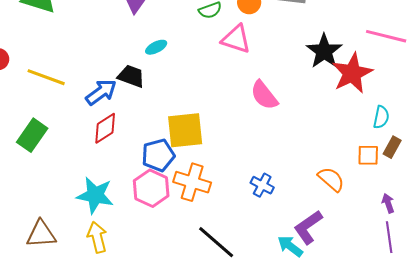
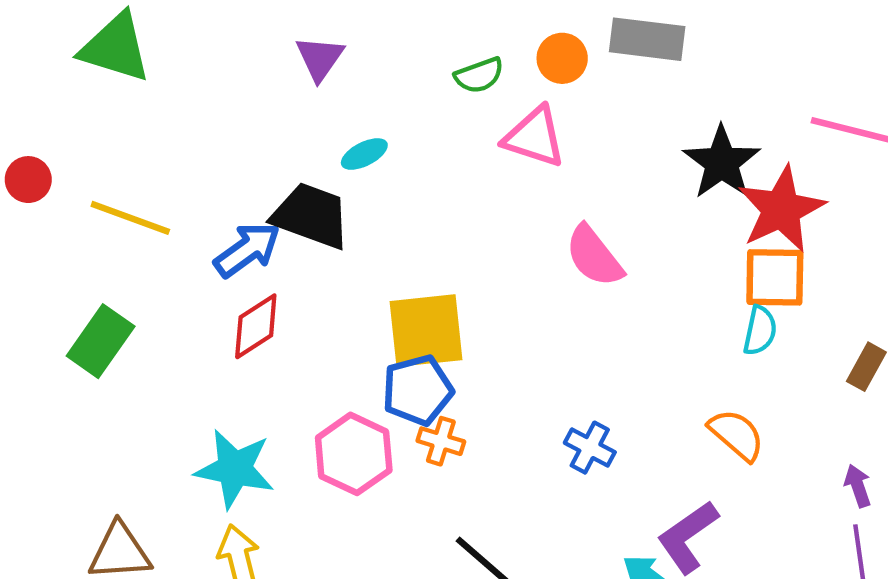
black trapezoid: (131, 76) -> (311, 216), size x1.4
cyan semicircle: (381, 117) -> (760, 331), moved
blue pentagon: (158, 155) -> (417, 390), moved
orange square: (368, 155) -> (775, 277), moved, size x1.4
orange cross: (192, 182) -> (441, 441), size x0.6

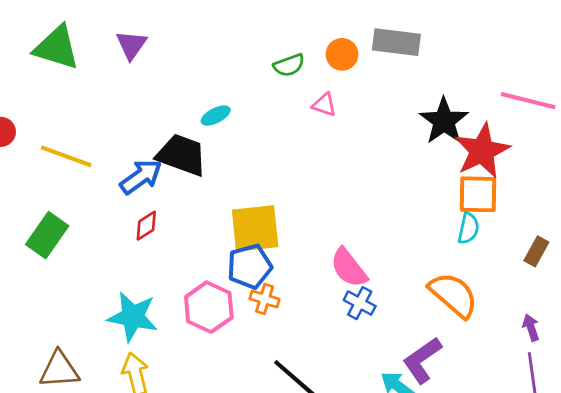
purple triangle: (320, 58) -> (131, 45), moved
pink triangle: (534, 137) -> (324, 105), size x0.6
pink semicircle: (594, 256) -> (349, 268), moved
red diamond: (256, 326) -> (146, 226), size x0.7
orange semicircle: (737, 435) -> (453, 295), size x1.4

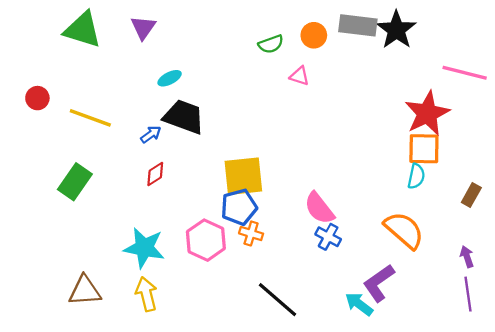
cyan ellipse: (216, 116) -> (170, 78), moved
black star: (444, 121) -> (396, 30), moved
blue arrow: (141, 177) -> (151, 134), size x0.6

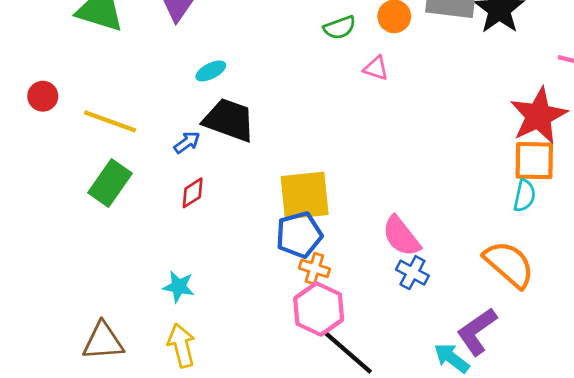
green rectangle: (75, 182) -> (110, 183), moved
pink hexagon: (206, 240) -> (319, 309), moved
cyan star: (144, 248) -> (179, 287), size x0.6

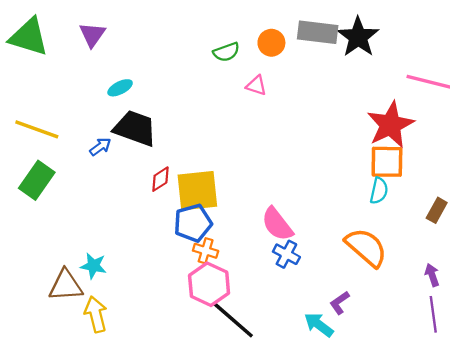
red diamond: (193, 193) -> (160, 179), moved
purple L-shape: (477, 331) -> (340, 303), size x0.6
brown triangle: (103, 341) -> (66, 285), moved

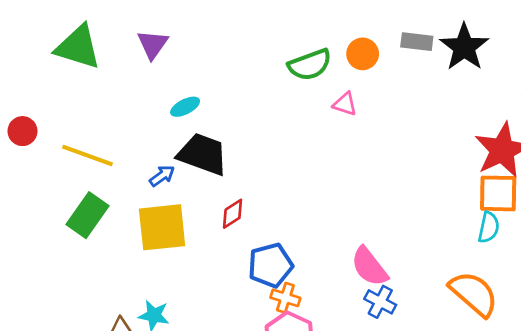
gray rectangle: (318, 32) -> (417, 42), size x0.7
green semicircle: (226, 52) -> (310, 65), size x1.4
yellow square: (197, 191) -> (162, 227), moved

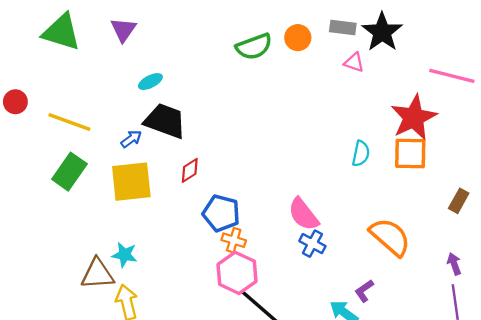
pink triangle: (345, 104) -> (354, 62), moved
cyan semicircle: (489, 227) -> (361, 154), moved
blue pentagon: (270, 265) -> (221, 213), turned 30

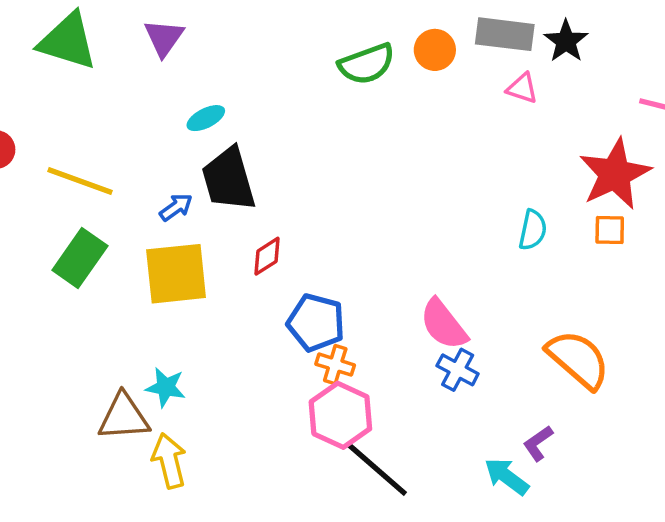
gray rectangle: (343, 28) -> (505, 34), size x1.4
black star: (382, 32) -> (566, 41), size x0.7
black trapezoid: (165, 121) -> (229, 179), turned -126
orange square: (410, 154) -> (610, 230), size x0.6

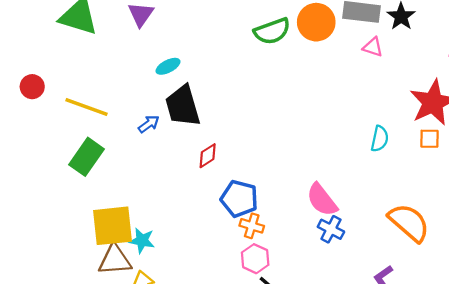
orange circle: (435, 50) -> (316, 22), size x1.4
yellow square: (176, 274) -> (113, 226), moved
pink hexagon: (340, 415) -> (255, 259), size x0.7

